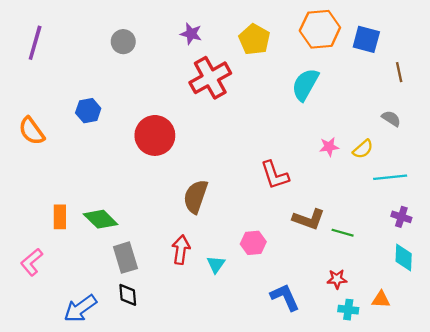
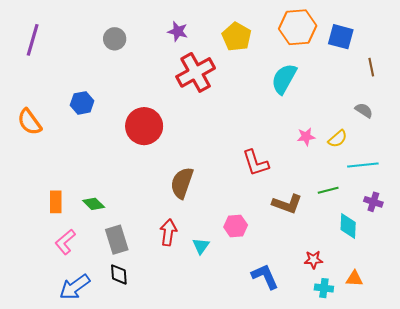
green diamond: (101, 219) -> (94, 204), size x0.7
green line: (343, 233) -> (328, 190), moved, turned -30
cyan diamond: (404, 258) -> (348, 226), moved
pink L-shape: (32, 262) -> (65, 242), moved

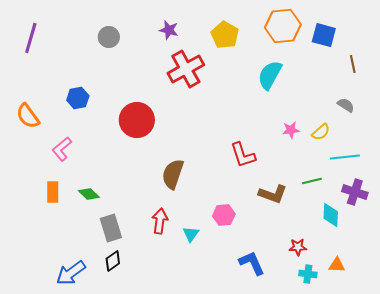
purple cross: (373, 202) -> (355, 192), size x1.4
pink L-shape: (65, 242) -> (62, 149), moved
black diamond: (119, 274) -> (113, 261), turned 60

